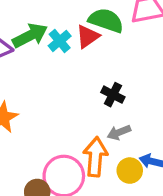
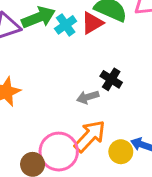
gray arrow: (119, 133) -> (88, 97), moved
orange arrow: (95, 157) -> (90, 136), turned 33

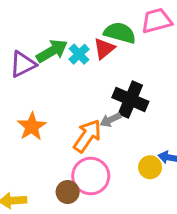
black cross: (111, 79) -> (130, 100), size x1.6
orange arrow: (90, 136) -> (87, 136), moved

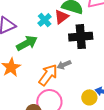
green arrow: (52, 51) -> (27, 43), moved
black cross: (130, 100) -> (81, 37), moved, turned -30

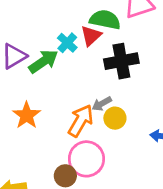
green arrow: (27, 43) -> (43, 61), moved
yellow circle: (89, 97) -> (115, 118), moved

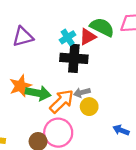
green arrow: (43, 61) -> (38, 93), moved, turned 30
black cross: (121, 61) -> (74, 58), moved

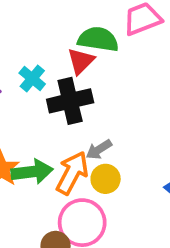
cyan cross: (68, 37) -> (32, 78), moved
yellow circle: (89, 107) -> (106, 179), moved

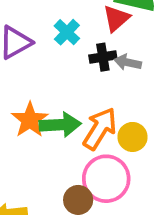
black cross: (70, 101) -> (103, 57), size x0.6
gray arrow: (99, 149) -> (128, 62), moved, turned 40

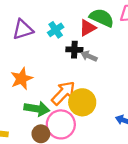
green arrow: (60, 125) -> (37, 109), moved
yellow circle: (133, 137) -> (82, 102), size x1.5

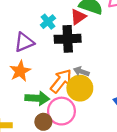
purple triangle: (23, 29) -> (24, 42), moved
black cross: (74, 50) -> (68, 39), size x1.6
gray arrow: (89, 56) -> (81, 71), moved

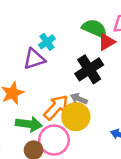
red triangle: (78, 17) -> (107, 42), moved
black cross: (68, 39) -> (89, 69), moved, turned -35
purple triangle: (24, 42) -> (34, 59), moved

